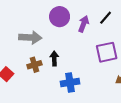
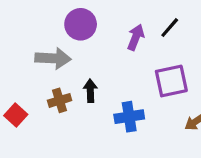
purple circle: (60, 17) -> (81, 24), moved
blue cross: (70, 83) -> (129, 117), moved

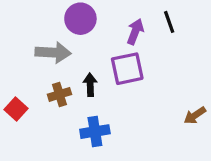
black line: (170, 28) -> (169, 22), turned -60
purple square: (171, 81) -> (127, 69), moved
blue cross: (129, 117) -> (95, 132), moved

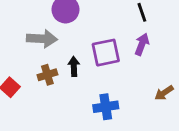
purple arrow: (135, 32) -> (142, 44), moved
blue cross: (95, 132) -> (106, 107), moved

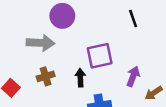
purple arrow: (142, 44) -> (133, 76), moved
black arrow: (74, 66) -> (80, 78), moved

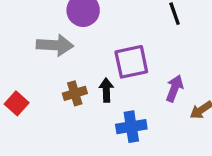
brown cross: (46, 76) -> (75, 93), moved

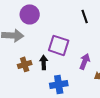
purple square: (131, 62) -> (59, 45), turned 30

